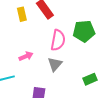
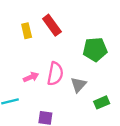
pink semicircle: (58, 40) -> (55, 74), moved
gray triangle: (55, 64) -> (78, 85), moved

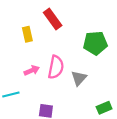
yellow rectangle: (27, 31) -> (27, 34), moved
green rectangle: (102, 102) -> (104, 108), moved

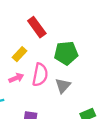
yellow rectangle: (27, 34) -> (20, 54), moved, turned 56
green pentagon: (95, 43) -> (66, 53), moved

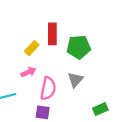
red rectangle: (37, 27) -> (52, 34), moved, turned 36
pink semicircle: (40, 75) -> (48, 88), moved

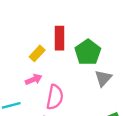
green pentagon: (79, 47) -> (88, 52), turned -30
gray triangle: (75, 80) -> (103, 78), moved

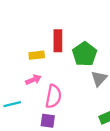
yellow rectangle: (37, 53) -> (37, 55), turned 40

